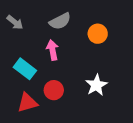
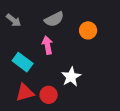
white star: (96, 85) -> (71, 77), moved
red circle: (54, 90) -> (49, 95), moved

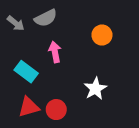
gray semicircle: (54, 19) -> (46, 18), moved
white star: (71, 77) -> (95, 89), moved

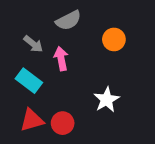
gray semicircle: (46, 18) -> (68, 20), moved
gray arrow: (16, 23) -> (33, 44), moved

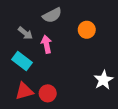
white star: (107, 100) -> (103, 80), moved

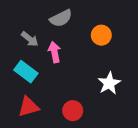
white star: (103, 80) -> (109, 83), moved
red circle: (48, 93) -> (73, 111), moved

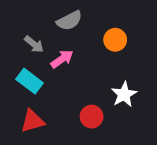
pink arrow: (54, 52) -> (62, 59), turned 66
red circle: (73, 111) -> (92, 117), moved

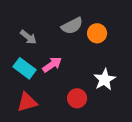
gray semicircle: (69, 21) -> (72, 26), moved
pink arrow: (62, 59) -> (52, 65), moved

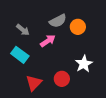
pink arrow: (52, 65) -> (48, 41), moved
red triangle: (27, 102) -> (34, 83), moved, turned -30

